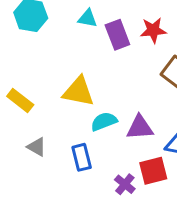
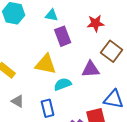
purple rectangle: (117, 35) -> (63, 36), moved
purple triangle: (140, 127) -> (91, 69), moved

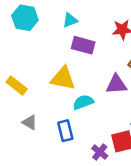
cyan triangle: (52, 15) -> (70, 20), turned -32
purple rectangle: (63, 36) -> (83, 45), turned -54

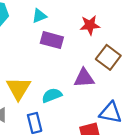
yellow triangle: (63, 78) -> (18, 88), moved, turned 50

